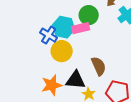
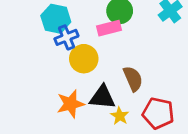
cyan hexagon: (64, 27) -> (56, 19), moved
blue cross: (49, 35) -> (66, 37), turned 36

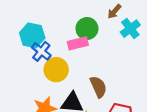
blue cross: (66, 37) -> (41, 51), turned -30

